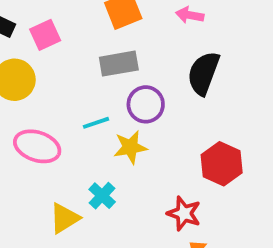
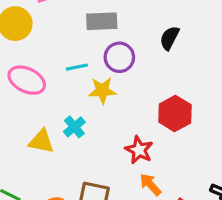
black semicircle: (203, 73) -> (170, 38), size x0.7
yellow triangle: (64, 218) -> (41, 141), turned 36

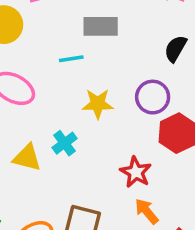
purple circle: (119, 57) -> (153, 97), moved
cyan line: (77, 67) -> (71, 59), moved

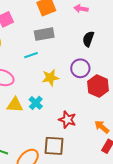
yellow triangle: (27, 158) -> (15, 105), moved
red star: (136, 172) -> (67, 120), moved
orange arrow: (147, 211) -> (102, 127), moved

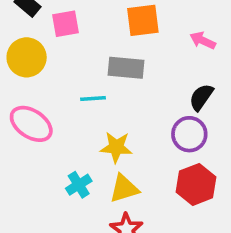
purple circle: (80, 68) -> (189, 134), moved
yellow triangle: (15, 105) -> (124, 188), moved, turned -36

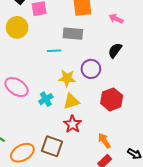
pink ellipse: (31, 124) -> (16, 87), moved
purple circle: (189, 134) -> (91, 69), moved

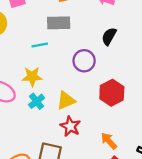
yellow star: (67, 78) -> (32, 77), moved

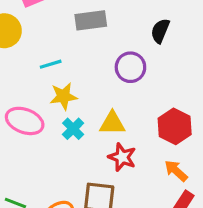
cyan line: (40, 45) -> (51, 64), moved
red hexagon: (112, 93) -> (175, 126), moved
yellow triangle: (66, 100) -> (112, 123), turned 30

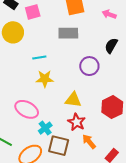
pink ellipse: (25, 121) -> (27, 109), moved
cyan cross: (73, 129) -> (45, 128), moved
orange arrow: (176, 171) -> (89, 142), moved

